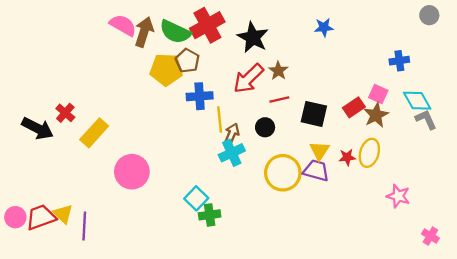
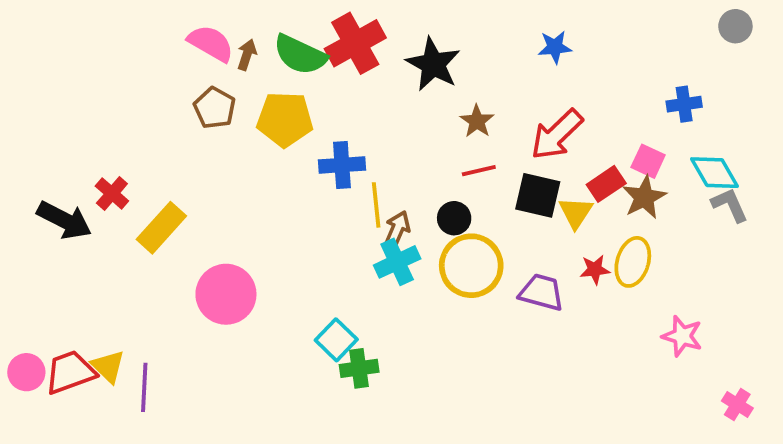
brown arrow: (144, 32) -> (247, 55), size x0.6
brown pentagon: (187, 61) -> (215, 108), moved
red arrow: (248, 78) -> (557, 135), moved
yellow triangle: (319, 151) -> (576, 212), moved
yellow circle: (283, 173) -> (471, 266), moved

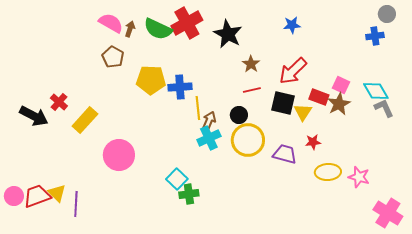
blue cross: (684, 104) -> (375, 36), moved
yellow pentagon: (285, 119) -> (151, 80), moved
red rectangle: (606, 184) -> (319, 97), turned 54
yellow ellipse: (633, 262) -> (328, 172), moved, turned 70
pink cross: (737, 404) -> (388, 213), size x1.8

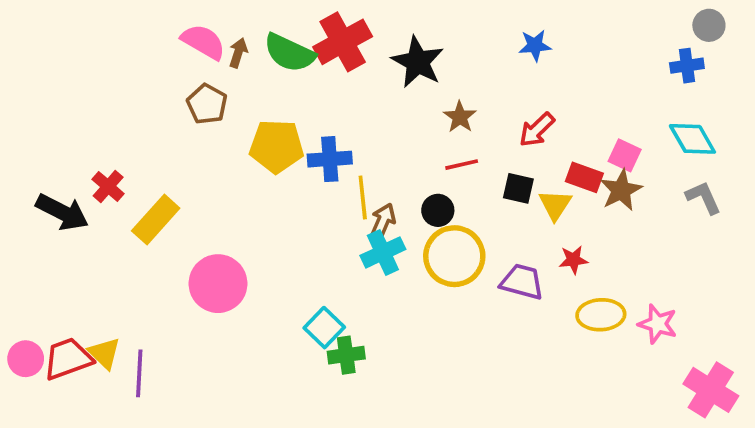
red arrow: (293, 71) -> (537, 130), size x0.7
cyan diamond: (376, 91) -> (692, 139), moved
black square: (283, 103) -> (518, 188), size x0.7

